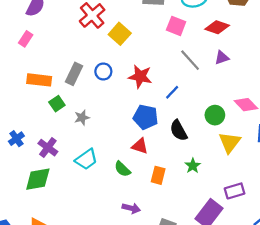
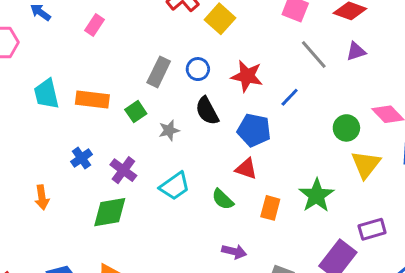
orange rectangle: (39, 80) -> (92, 100), moved
black semicircle: (179, 130) -> (207, 111), moved
green star: (193, 166) -> (316, 195), size x1.6

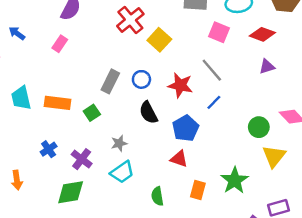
gray line: (314, 54) -> (212, 70), moved
gray star: (169, 130) -> (119, 143), moved
blue pentagon: (254, 130) -> (185, 128), turned 30
green semicircle: (223, 199) -> (157, 196), moved, turned 36

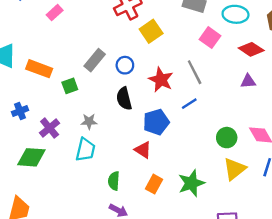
cyan trapezoid: (122, 172) -> (85, 150), turned -55

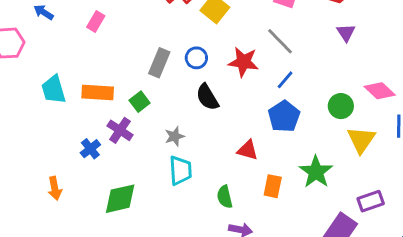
purple triangle: (248, 81) -> (346, 33), turned -42
blue pentagon: (156, 122) -> (284, 116), moved
purple cross: (50, 128) -> (120, 130), moved

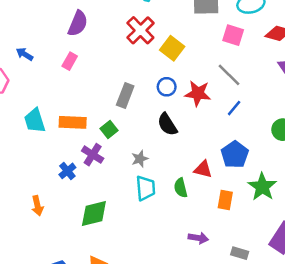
blue circle: (196, 58) -> (167, 87), moved
blue pentagon: (284, 116) -> (235, 154), moved
green semicircle: (225, 197) -> (181, 188), moved

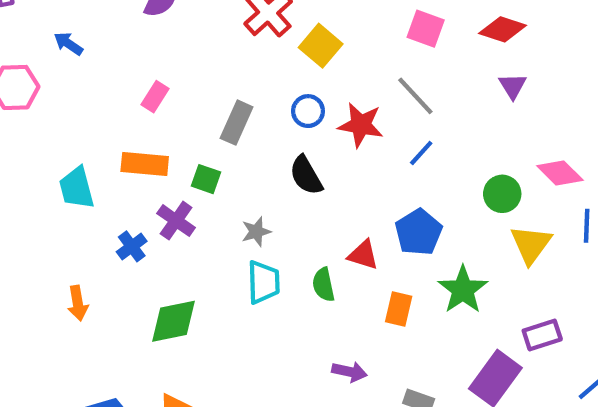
pink rectangle: (70, 61) -> (155, 97), moved
cyan trapezoid: (35, 121) -> (77, 188), moved
green square: (109, 129) -> (206, 179), turned -35

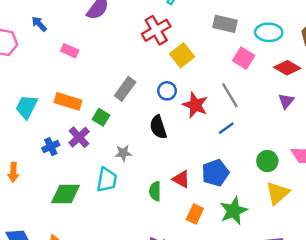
pink rectangle: (155, 97) -> (70, 51), moved, turned 70
cyan trapezoid: (77, 188) -> (27, 107), turned 30
cyan trapezoid: (263, 282) -> (107, 180), moved

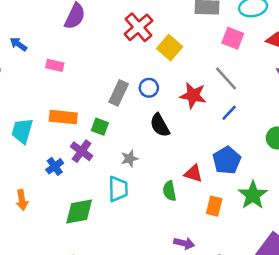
blue circle: (167, 91) -> (149, 88), moved

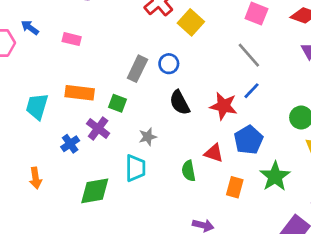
blue arrow: (18, 44) -> (30, 28), moved
red star: (193, 95) -> (224, 106), moved

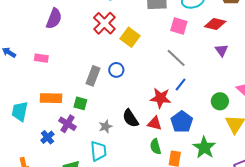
black semicircle: (180, 103) -> (130, 118), moved
red triangle: (214, 153) -> (155, 123), moved
green semicircle: (189, 171) -> (155, 147), moved

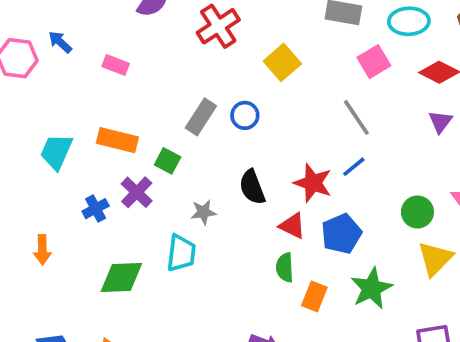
red cross: (104, 23) -> (218, 26), moved
pink square: (179, 26) -> (374, 62), turned 30
black semicircle: (130, 118) -> (252, 187), moved

